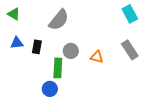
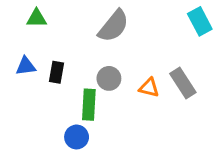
green triangle: (14, 14) -> (36, 18), moved, turned -32
gray semicircle: (59, 20) -> (114, 26), moved
gray rectangle: (130, 50) -> (183, 83), moved

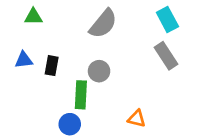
cyan rectangle: (200, 21) -> (167, 20), moved
gray rectangle: (183, 83) -> (166, 56), moved
orange triangle: (149, 88) -> (137, 119), moved

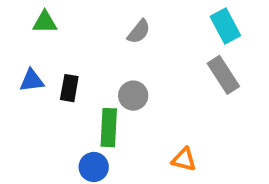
gray semicircle: (103, 24) -> (139, 32), size x0.6

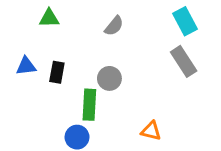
green triangle: (45, 22) -> (49, 18), moved

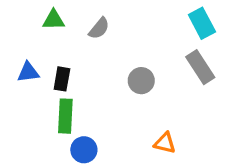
gray semicircle: (114, 26) -> (99, 28), moved
gray circle: (109, 78) -> (141, 81), moved
green rectangle: (89, 105) -> (65, 116), moved

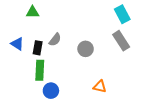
gray semicircle: (99, 28) -> (55, 40), moved
blue triangle: (28, 72) -> (17, 44), turned 40

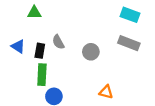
cyan rectangle: (122, 14) -> (130, 15), turned -42
gray semicircle: (55, 40) -> (58, 42), turned 112
gray rectangle: (121, 41) -> (129, 43), turned -36

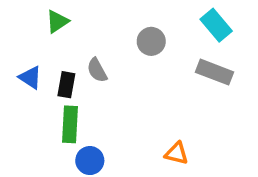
green triangle: (34, 13) -> (57, 21), turned -32
cyan rectangle: (130, 15) -> (216, 25), turned 30
gray circle: (91, 52) -> (151, 41), moved

